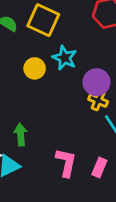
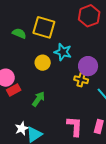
yellow cross: (98, 100) -> (81, 80), moved
green arrow: (21, 134) -> (38, 99), moved, turned 49

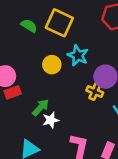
white star: (22, 128) -> (51, 120), moved

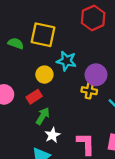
red rectangle: (13, 92) -> (34, 97), moved
white star: (51, 120) -> (52, 135), moved

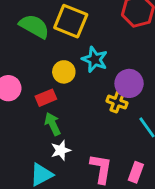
green semicircle: (16, 43) -> (34, 26), size x1.5
green arrow: (43, 116) -> (53, 124), turned -66

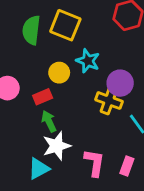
green semicircle: (34, 26) -> (31, 30), turned -112
yellow cross: (117, 102) -> (109, 101), size x1.4
white star: (61, 150) -> (57, 146), size x1.5

